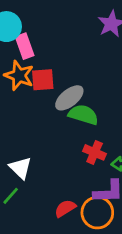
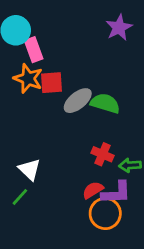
green semicircle: (83, 115) -> (105, 103), moved
red semicircle: (65, 208) -> (93, 190), moved

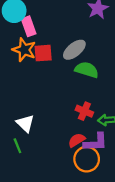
gray ellipse: (78, 101) -> (74, 50), moved
green line: (20, 197) -> (17, 146), turned -64

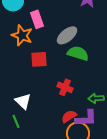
pink rectangle: (29, 26) -> (37, 19), moved
red square: (43, 53) -> (39, 59), moved
red cross: (84, 111) -> (65, 87), moved

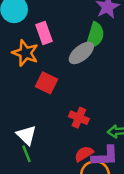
green semicircle: (78, 53) -> (95, 36), moved, turned 90
red square: (39, 59) -> (46, 83), turned 30
green line: (16, 121) -> (27, 154), moved

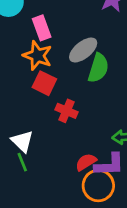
green semicircle: (95, 36) -> (98, 68), moved
orange star: (25, 53) -> (37, 56), moved
red cross: (79, 118) -> (67, 111), moved

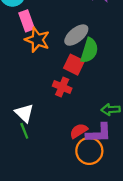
pink rectangle: (42, 28) -> (27, 21), moved
red square: (44, 83) -> (74, 65), moved

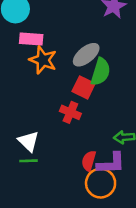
pink rectangle: (27, 21) -> (31, 39), turned -66
green line: (24, 131) -> (28, 161), turned -70
red semicircle: (79, 131) -> (89, 161), turned -42

